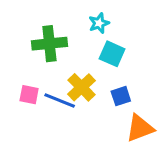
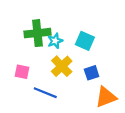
cyan star: (99, 23) -> (55, 41), moved
blue line: (60, 100) -> (45, 93), moved

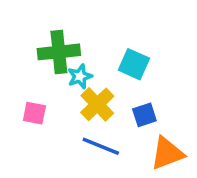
cyan star: (55, 41) -> (80, 76), moved
blue line: (45, 93) -> (101, 146), moved

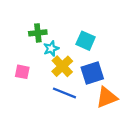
green cross: (59, 52) -> (38, 33), size x0.7
blue square: (144, 115) -> (92, 73), size x1.5

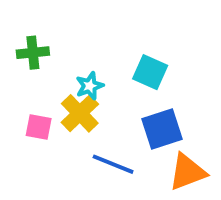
green cross: (38, 33) -> (33, 53), moved
yellow cross: (62, 66) -> (80, 113), moved

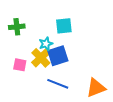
cyan square: (150, 72) -> (64, 26), moved, turned -30
blue square: (162, 129) -> (58, 56), moved

